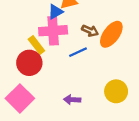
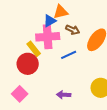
brown arrow: (90, 31) -> (73, 30), moved
pink square: (20, 98) -> (20, 94), size x0.7

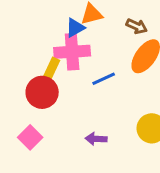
brown arrow: (73, 30) -> (137, 26), moved
yellow rectangle: (34, 49) -> (51, 70), turned 63

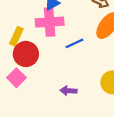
yellow rectangle: (51, 70) -> (16, 36), moved
pink square: (30, 137) -> (16, 78), moved

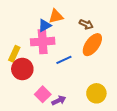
pink square: (16, 78) -> (43, 94), moved
purple arrow: (69, 91) -> (59, 100), turned 152

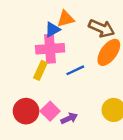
brown arrow: (86, 24) -> (102, 28), size x1.5
yellow rectangle: (14, 54) -> (40, 70), moved
red circle: (22, 69) -> (26, 111), moved

